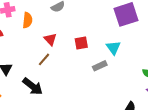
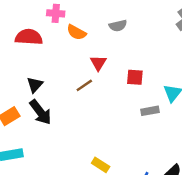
orange semicircle: (27, 20) -> (76, 32), turned 98
black arrow: (33, 86) -> (40, 112), moved

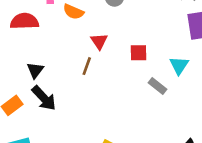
brown line: (84, 85) -> (87, 66), turned -30
gray rectangle: (150, 111) -> (158, 86), turned 54

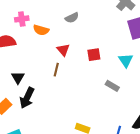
gray rectangle: (158, 86) -> (112, 86), moved
black arrow: (44, 98) -> (27, 98), turned 75

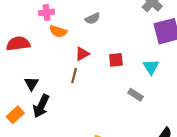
pink cross: (22, 19) -> (47, 12), moved
red triangle: (63, 50) -> (82, 54), turned 40

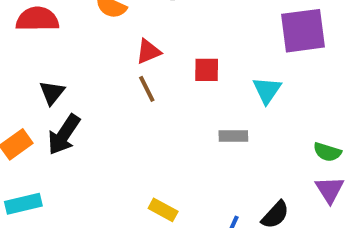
brown line: (74, 76) -> (147, 89), moved, turned -48
gray rectangle: (136, 95) -> (233, 136), turned -40

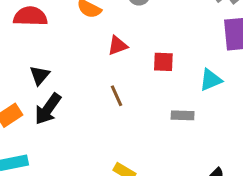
brown line: (147, 89) -> (117, 96), moved
cyan triangle: (267, 90) -> (211, 80), turned 30

